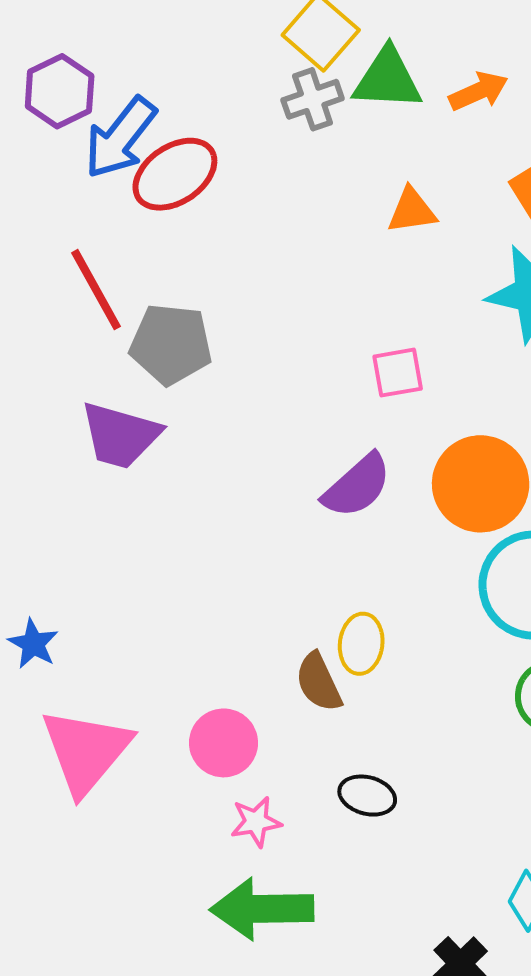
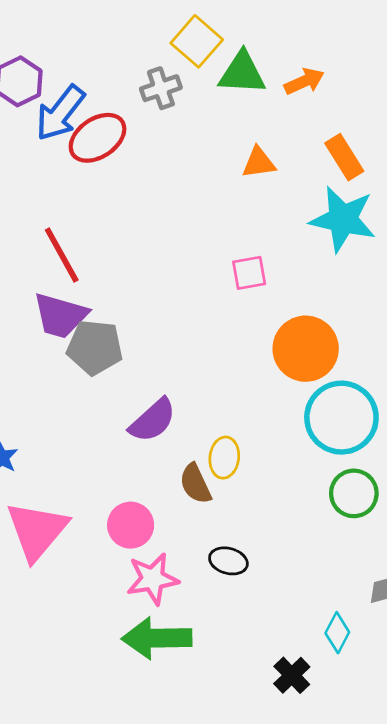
gray cross: (313, 99) -> (161, 88), moved
red line: (96, 290) -> (62, 255), moved
gray pentagon: (171, 344) -> (95, 347), moved
purple semicircle: (357, 486) -> (153, 420), moved
pink star: (256, 822) -> (153, 579), size x1.5

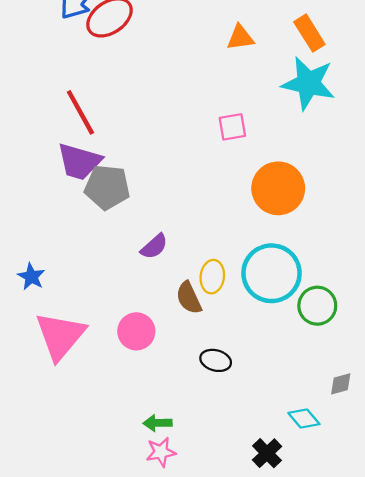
cyan circle: (341, 418) -> (272, 273), moved
purple semicircle: (153, 420) -> (154, 246), size x0.7
pink star: (153, 579) -> (161, 452), moved, size x0.7
cyan diamond: (337, 633) -> (304, 419), turned -68
green arrow: (157, 638) -> (158, 423), size x0.5

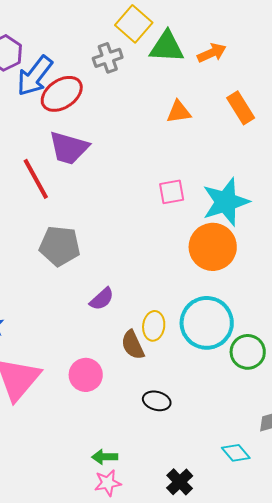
cyan star: (308, 83) -> (226, 202), moved, turned -30
purple trapezoid: (79, 162) -> (69, 148), moved
black cross: (267, 453) -> (180, 482), moved

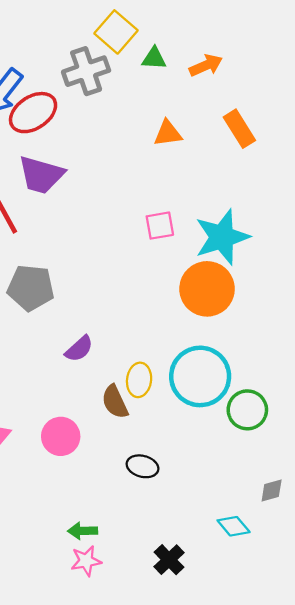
green triangle: (167, 47) -> (154, 58), size x0.6
gray cross: (108, 58) -> (86, 71), size x1.4

